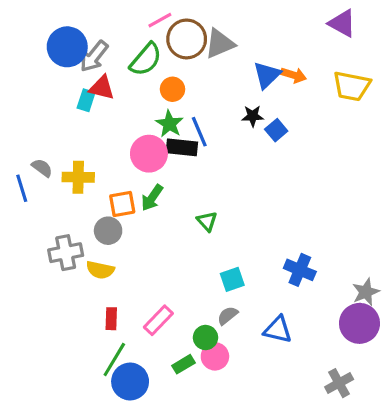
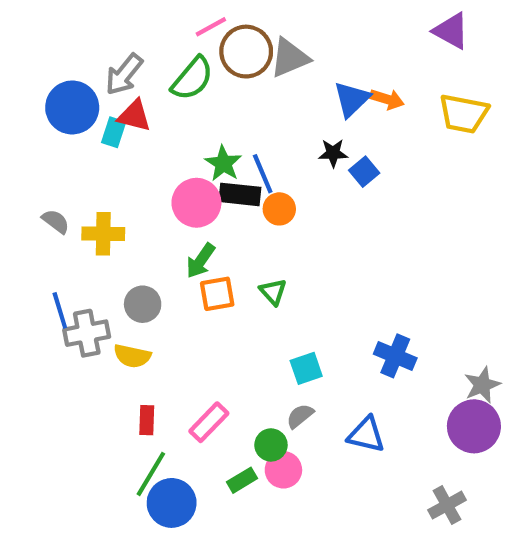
blue circle: (67, 47) -> (72, 107), moved
orange circle: (173, 89) -> (279, 209), moved
blue line: (22, 188) -> (60, 310), moved
orange square: (122, 204) -> (217, 294), moved

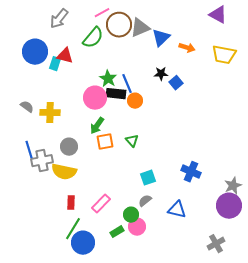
gray arrow: (124, 74) -> (59, 19), moved
blue triangle: (352, 99) -> (161, 38), moved
yellow semicircle: (132, 356) -> (64, 172), size x1.4

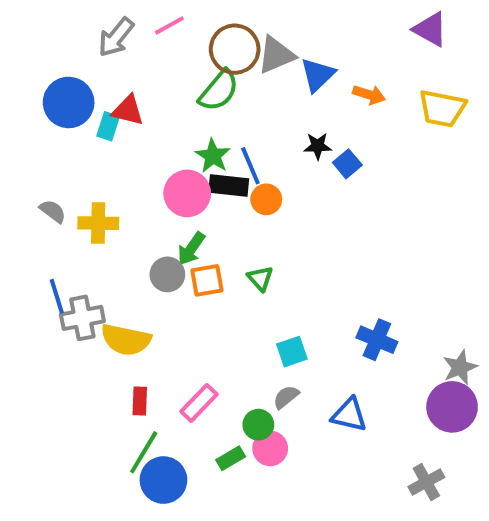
pink line: (102, 13) -> (169, 25), moved
green semicircle: (93, 38) -> (219, 91), moved
gray circle: (69, 147) -> (167, 274), moved

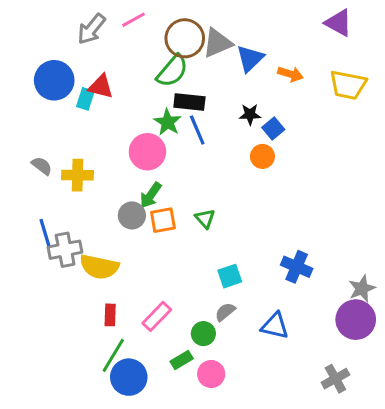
black rectangle: (229, 186) -> (189, 102), moved
orange circle: (266, 199) -> (262, 156), moved
pink circle: (270, 448) -> (211, 374), moved

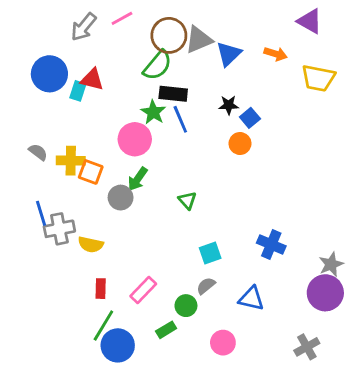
orange arrow: (290, 74) -> (276, 54), moved
orange square: (163, 220) -> (91, 172), moved, turned 30
yellow semicircle: (99, 267) -> (91, 244), size x0.7
pink circle: (211, 374) -> (223, 343), moved

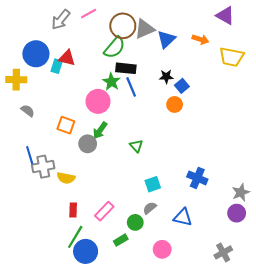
yellow cross: (71, 161) -> (16, 80), moved
purple circle: (325, 293) -> (237, 213), size x0.7

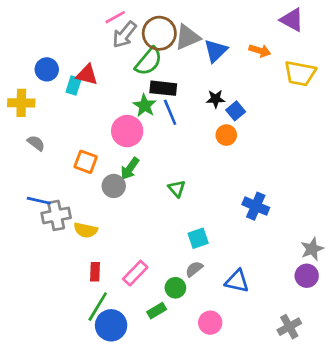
gray arrow: (61, 20) -> (124, 35), moved
blue circle: (36, 54) -> (47, 69), size x0.7
blue line: (30, 155) -> (39, 201), turned -60
blue cross: (197, 178) -> (256, 206), moved

